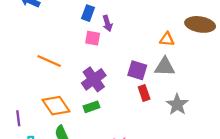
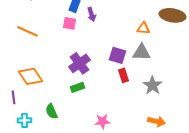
pink square: (93, 38) -> (70, 23), moved
orange line: (49, 61) -> (28, 31), moved
orange diamond: (56, 106) -> (30, 76), moved

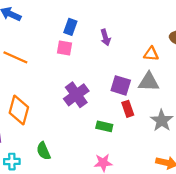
purple arrow: (92, 14) -> (105, 37), moved
orange diamond: (30, 76) -> (19, 110), turned 50
green rectangle: (78, 87) -> (104, 126), moved, turned 32

